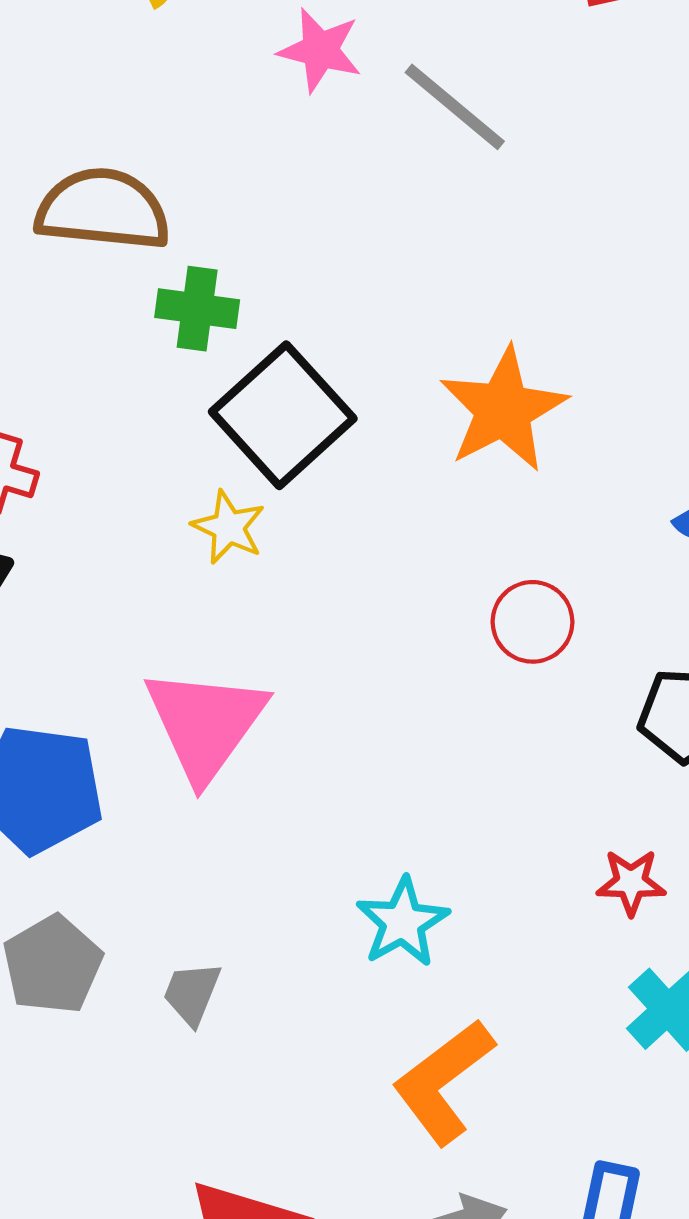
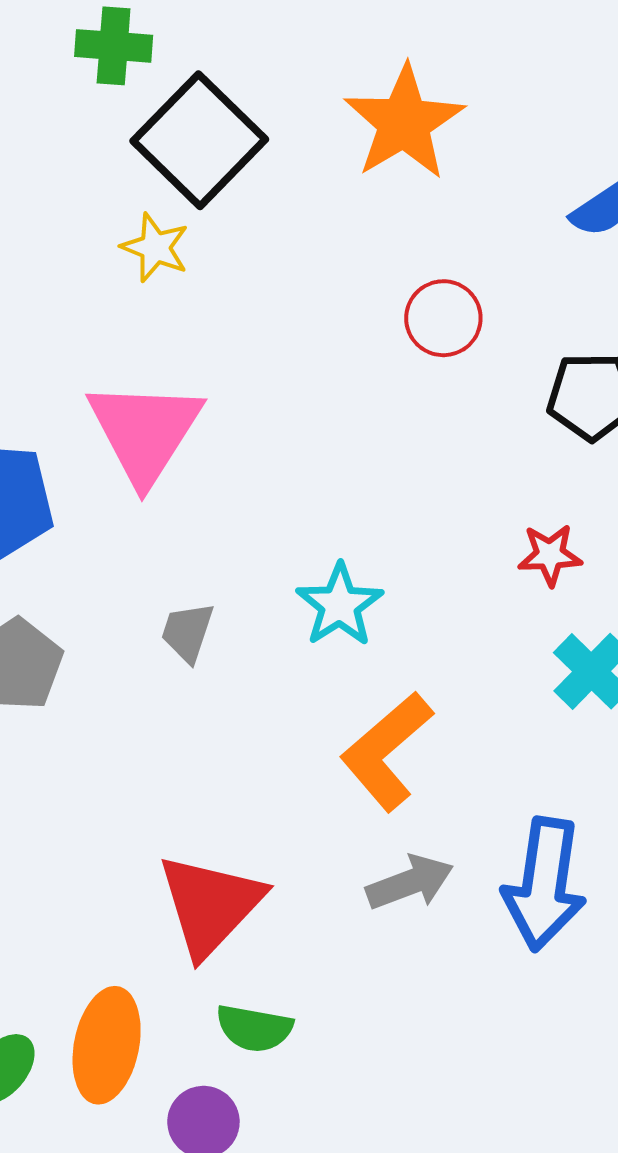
gray trapezoid: (192, 993) -> (187, 632), moved

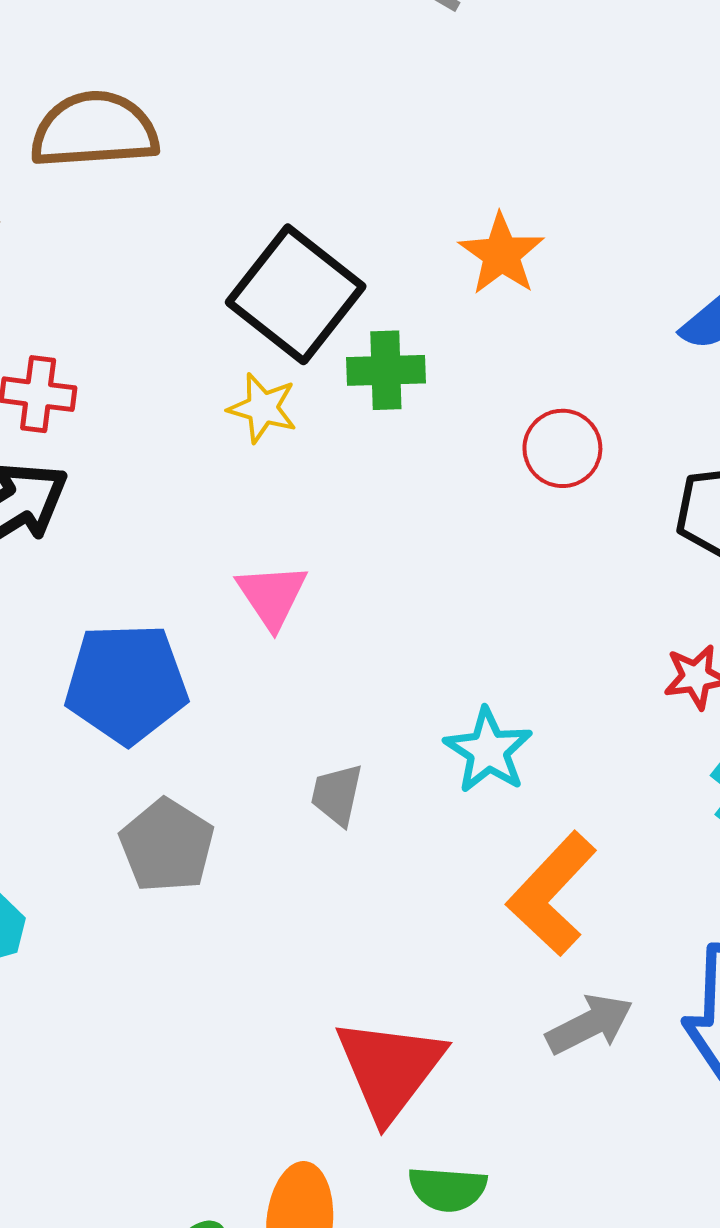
green cross: (114, 46) -> (386, 370), moved
orange star: (404, 122) -> (501, 254), size x0.7
pink triangle: (145, 432) -> (272, 596), size x0.6

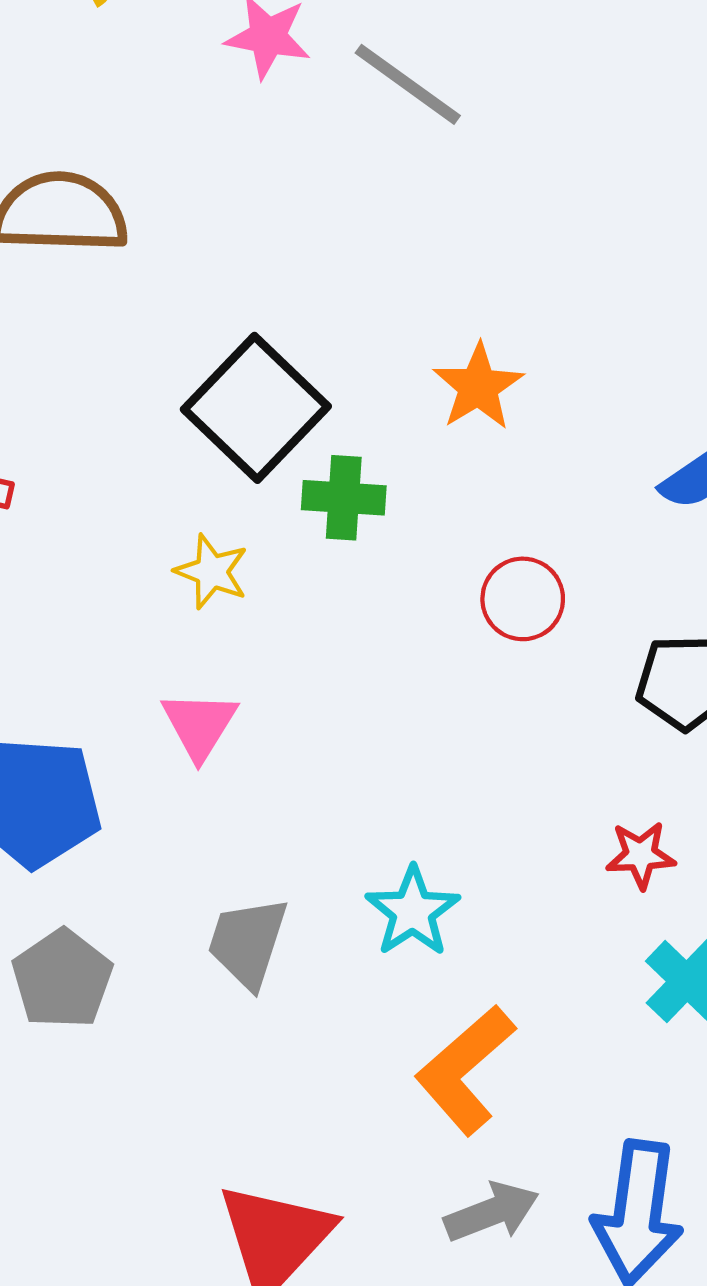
yellow star: (263, 408) -> (212, 572), moved
gray trapezoid: (337, 795) -> (248, 942), size x1.4

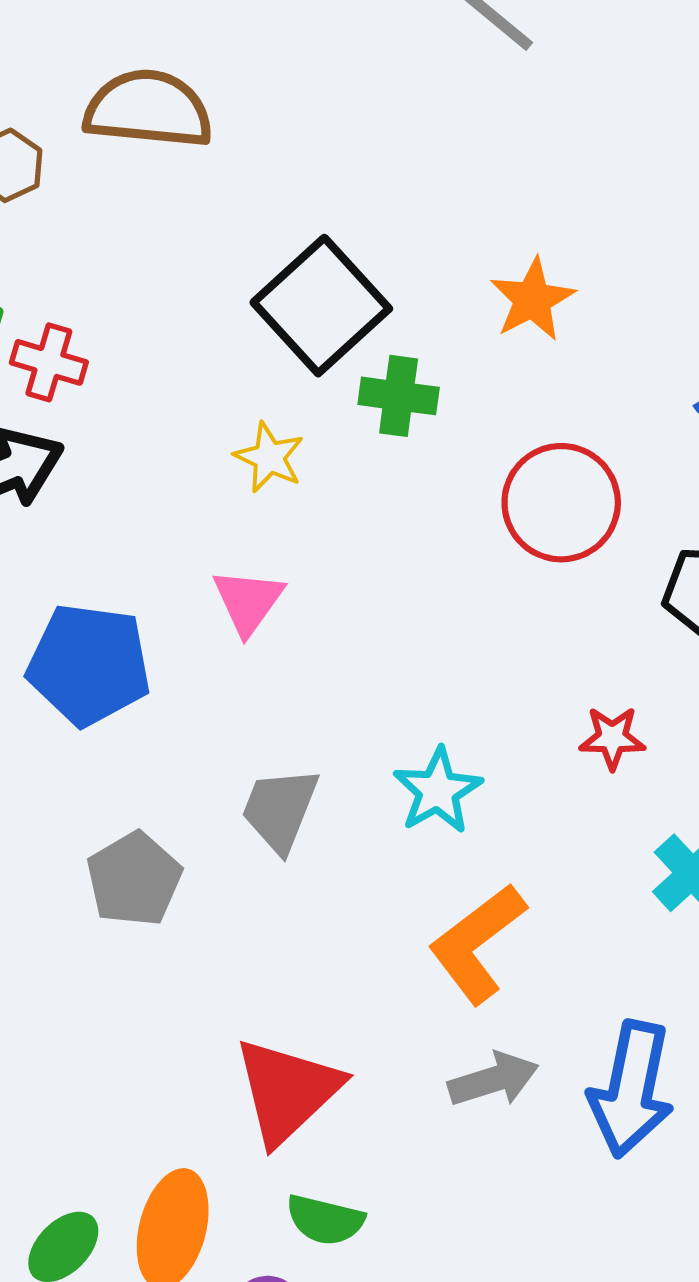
red circle: (523, 599) -> (561, 503), size x1.5
red star: (641, 855) -> (612, 738), moved
gray pentagon: (62, 979) -> (134, 879), moved

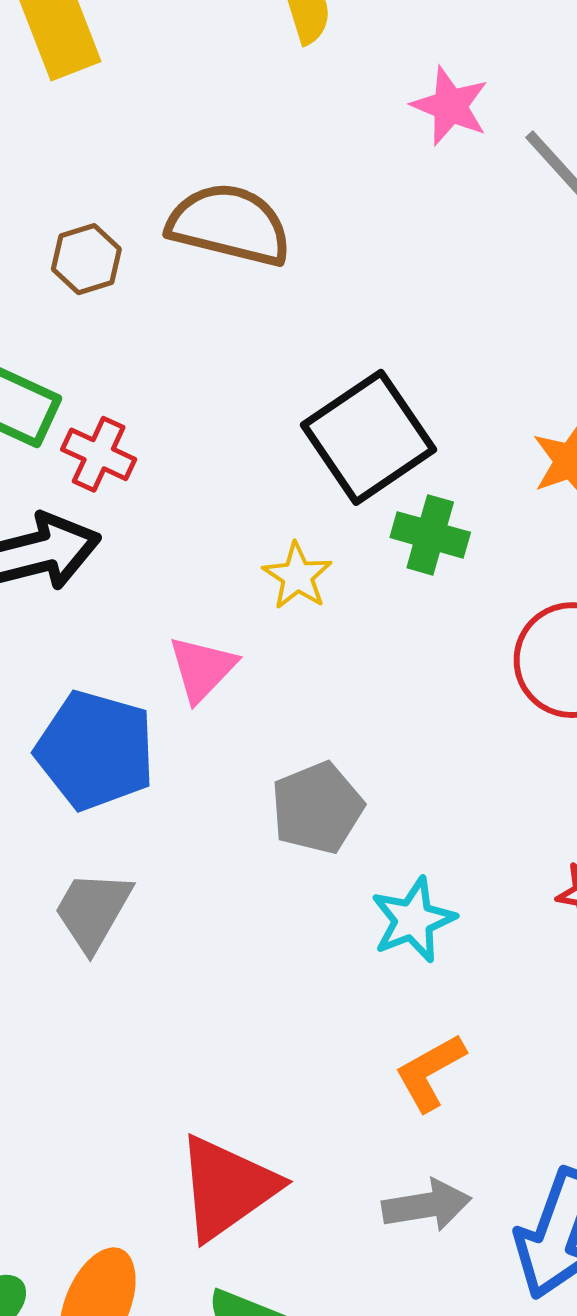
pink triangle: (248, 601) -> (202, 669), moved
gray trapezoid: (280, 810) -> (93, 911), moved
gray pentagon: (134, 879) -> (317, 808), moved
orange L-shape: (477, 943) -> (430, 1072), size x0.7

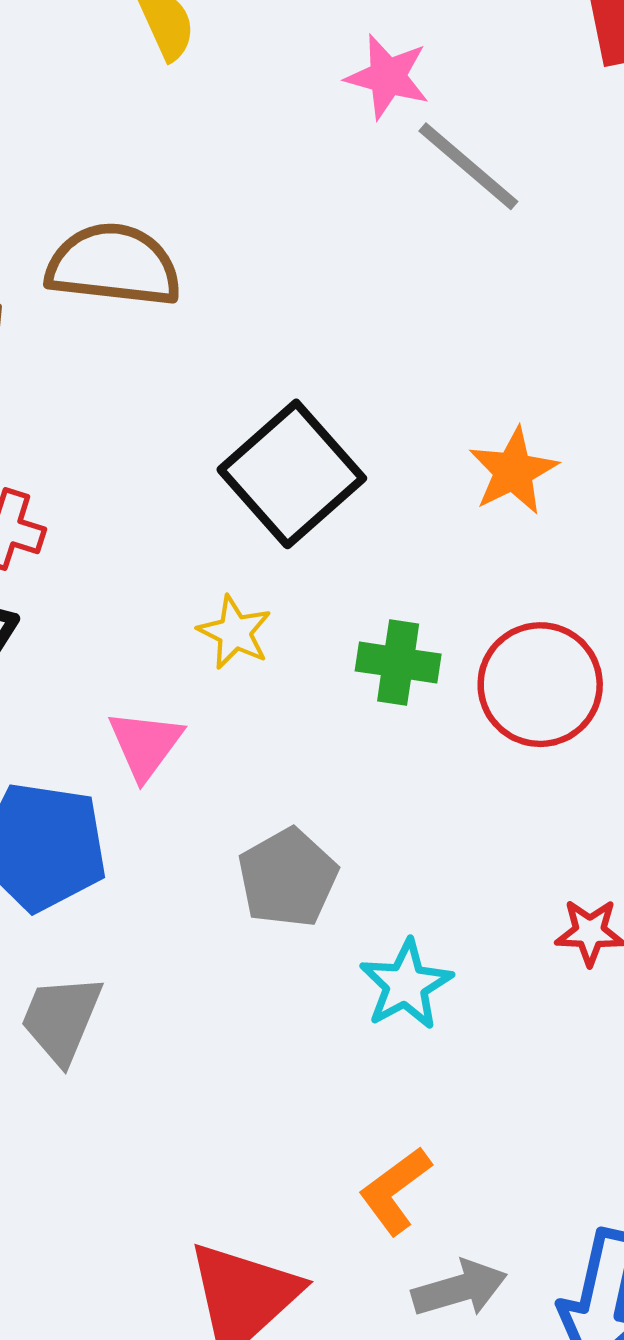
pink star: (450, 106) -> (388, 77), moved
green cross: (430, 535) -> (398, 663), moved
orange L-shape: (430, 1072) -> (395, 1191), moved

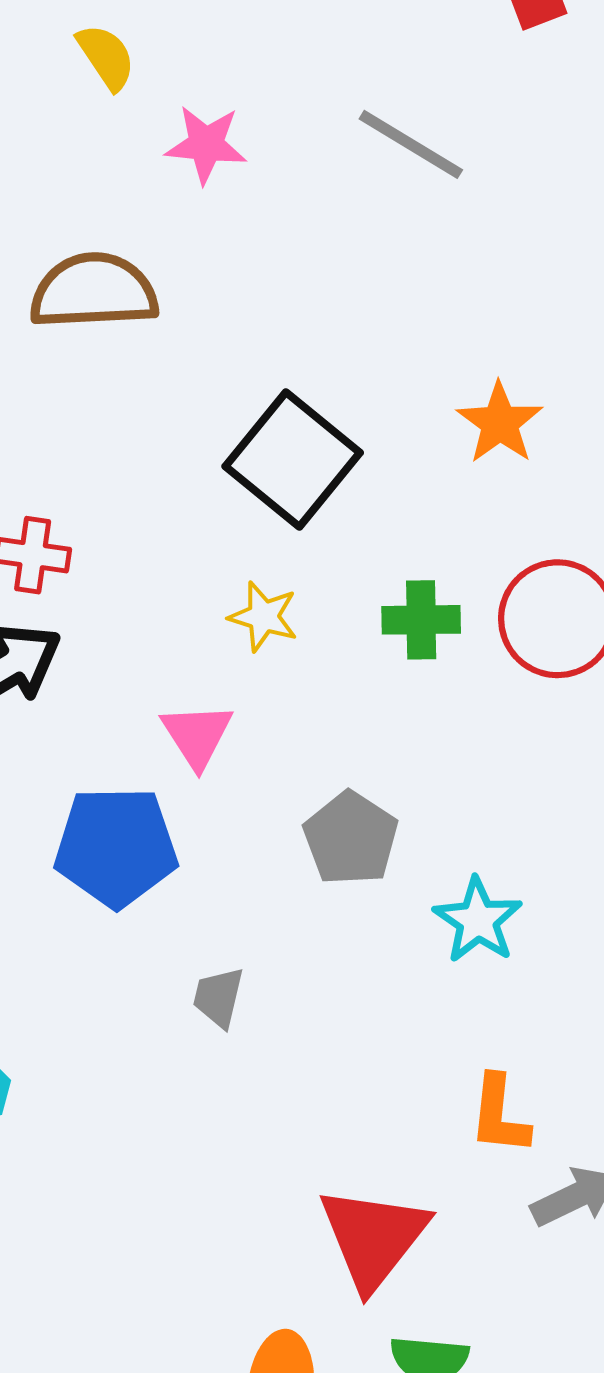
pink star: (388, 77) -> (206, 145), moved
gray trapezoid: (61, 1019) -> (218, 997), moved, size x0.7
orange L-shape: (395, 1191) -> (499, 1115), turned -38

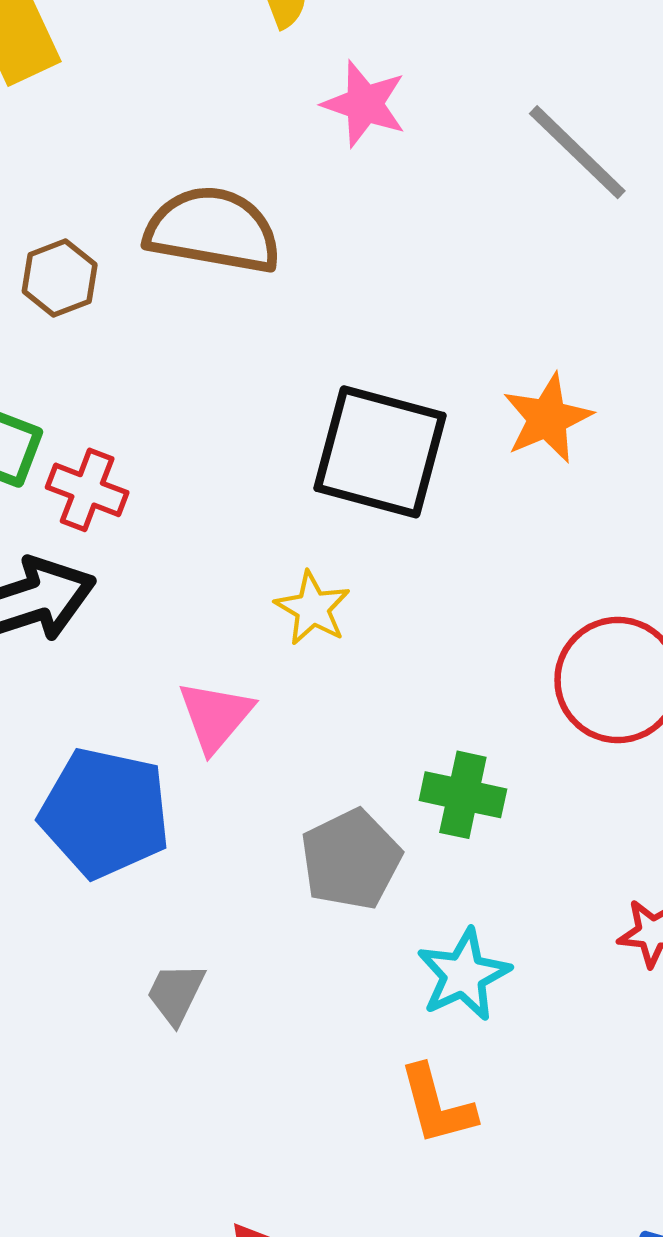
orange star: (500, 423) -> (547, 418), moved
black square: (293, 460) -> (380, 452), turned -37
green cross: (421, 620) -> (463, 795), moved
orange L-shape: (499, 1115) -> (437, 1105), moved, turned -34

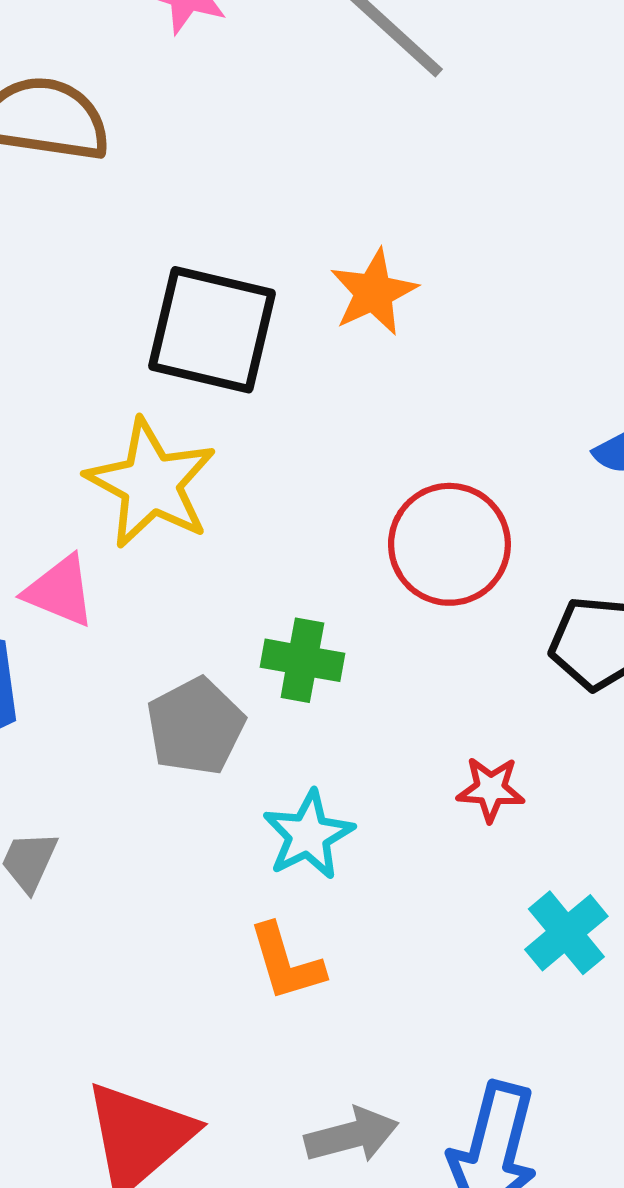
yellow star: (313, 608) -> (151, 484), size x1.8
pink triangle: (215, 716) -> (60, 591), turned -46

